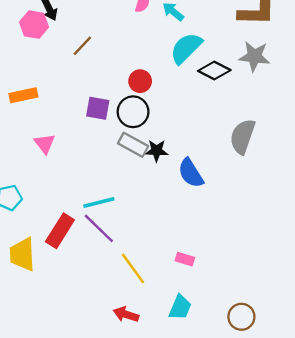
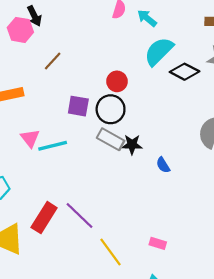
brown line: (82, 46) -> (53, 61), moved
blue semicircle: (191, 173) -> (163, 165), size x0.6
cyan line: (99, 202) -> (53, 146), moved

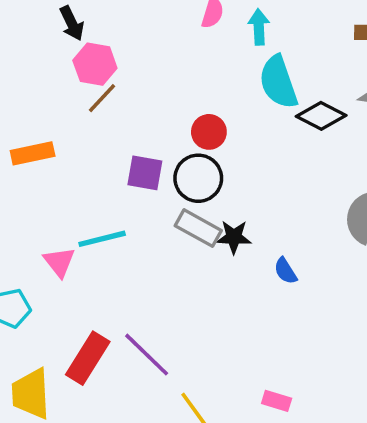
cyan arrow: (147, 18) -> (259, 27), turned 48
pink hexagon: (20, 30) -> (95, 64), moved
cyan semicircle: (159, 51) -> (278, 82), turned -64
pink triangle: (30, 138) -> (59, 262), moved

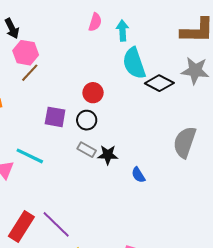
black circle: (198, 178) -> (87, 120), size x0.7
gray rectangle: (198, 228) -> (87, 150), size x0.7
cyan line: (102, 239) -> (30, 156), turned 40

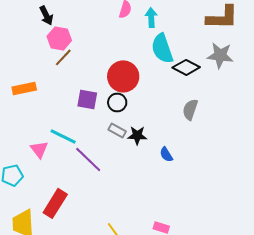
red circle: (93, 93) -> (123, 76), size x1.6
gray semicircle: (185, 142) -> (190, 109), moved, size x0.7
purple line: (56, 224) -> (88, 159), moved

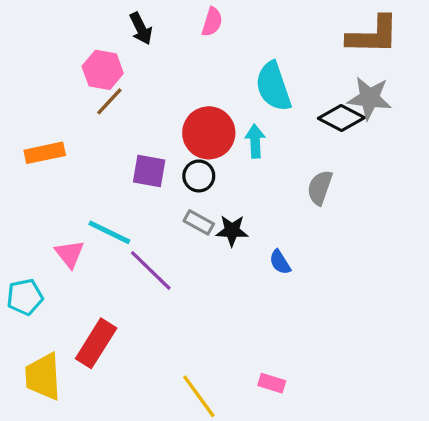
black arrow: (46, 15) -> (141, 28), moved
cyan arrow: (151, 17) -> (255, 141), moved
black diamond: (186, 67) -> (341, 118), moved

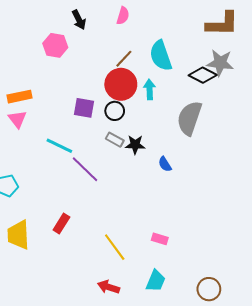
brown line: (109, 101) -> (124, 59), moved
gray semicircle: (320, 188) -> (189, 118), size x1.6
pink triangle: (70, 254) -> (17, 119), moved
red rectangle: (96, 343) -> (61, 224), moved, size x0.7

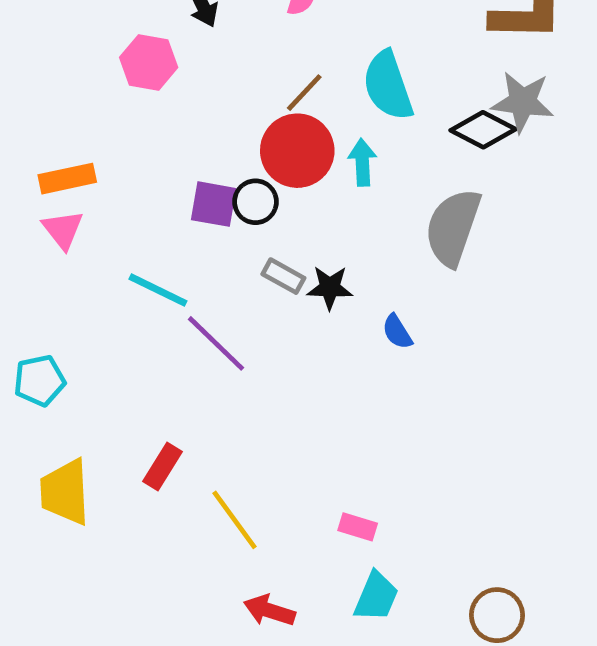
black circle: (115, 111) -> (255, 202), moved
pink rectangle: (160, 239) -> (358, 527), moved
yellow line: (115, 247) -> (235, 520), moved

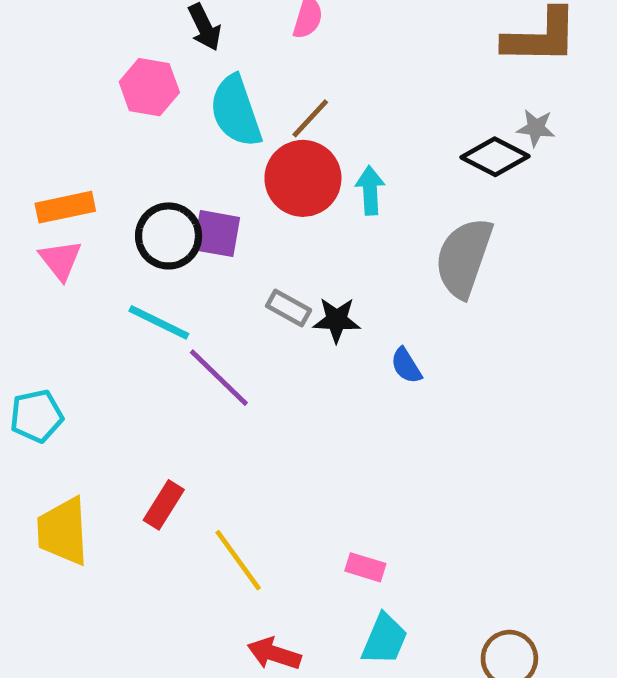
cyan semicircle: (388, 86) -> (236, 111), moved
gray star: (523, 102) -> (536, 128), size x0.6
black circle: (255, 202) -> (169, 236), moved, size x1.4

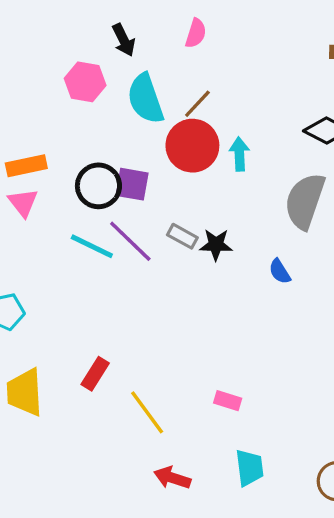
blue semicircle: (406, 366) -> (280, 271), moved
purple line: (219, 378) -> (130, 241), moved
pink rectangle: (365, 567) -> (228, 401), moved
cyan trapezoid: (385, 639) -> (249, 468), turned -30

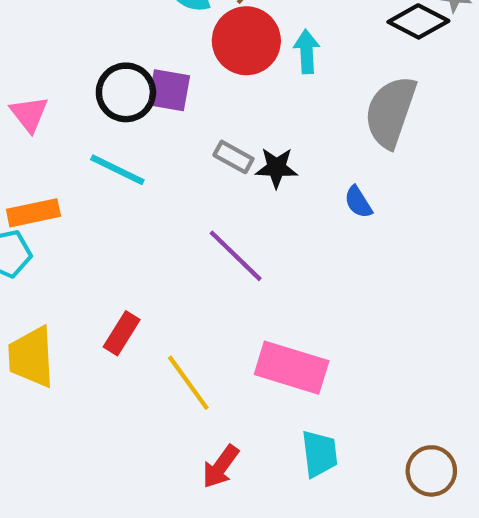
orange rectangle: (26, 166) -> (33, 213), moved
purple line: (130, 241) -> (236, 256), moved
pink rectangle: (228, 401) -> (292, 368), size x2.0
red arrow: (172, 478) -> (221, 467), turned -72

